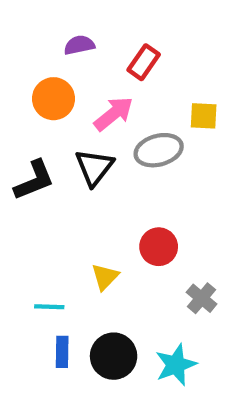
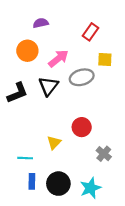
red rectangle: (144, 62) -> (91, 32), moved

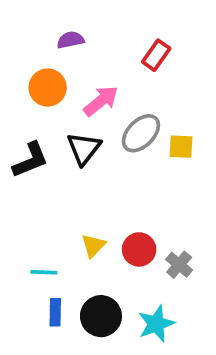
yellow square: (105, 60) -> (181, 147), moved
gray ellipse: (82, 77) -> (141, 133), turned -30
red circle: (82, 127) -> (139, 249), moved

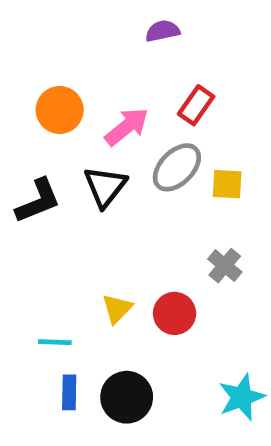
purple semicircle: (70, 40) -> (163, 31), moved
red rectangle: (156, 55) -> (196, 105), moved
gray cross: (179, 265) -> (225, 266), moved
cyan star: (156, 324) -> (242, 397), moved

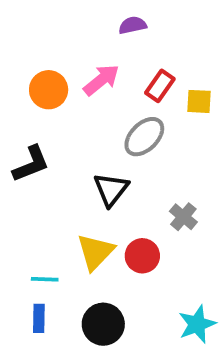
pink arrow: (127, 127) -> (101, 80), moved
yellow square: (227, 184) -> (199, 101), moved
black triangle: (105, 187) -> (111, 189), moved
yellow triangle: (117, 309) -> (95, 252), size x1.5
blue rectangle: (69, 392) -> (39, 318), moved

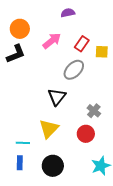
orange circle: (49, 90) -> (20, 29), moved
black L-shape: (31, 164) -> (16, 54), moved
red circle: (142, 256) -> (86, 134), moved

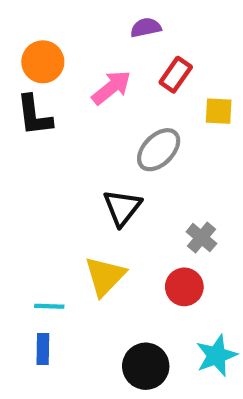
red rectangle: (82, 44) -> (176, 75), moved
black L-shape: (16, 54) -> (34, 115), turned 105
black circle: (53, 166) -> (146, 366), moved

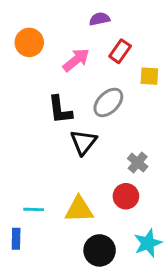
black L-shape: (34, 115) -> (60, 110), moved
yellow triangle: (105, 276) -> (79, 209), moved, turned 44
blue rectangle: (43, 349) -> (16, 239), moved

